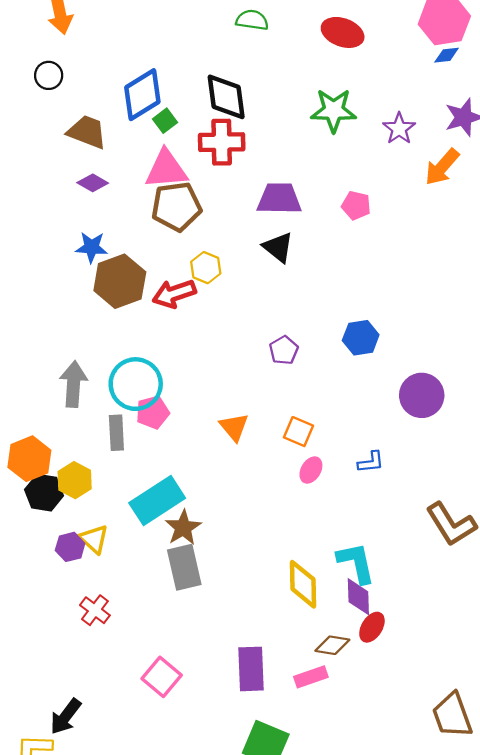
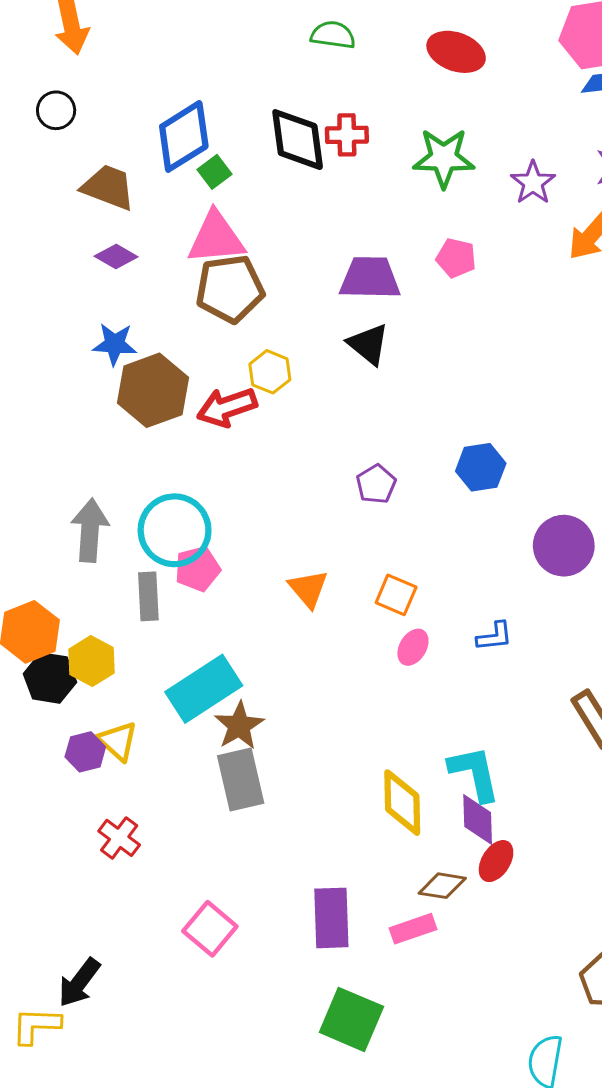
red cross: (222, 142) -> (347, 135), moved, size x0.7
pink pentagon: (356, 205) -> (456, 258), moved

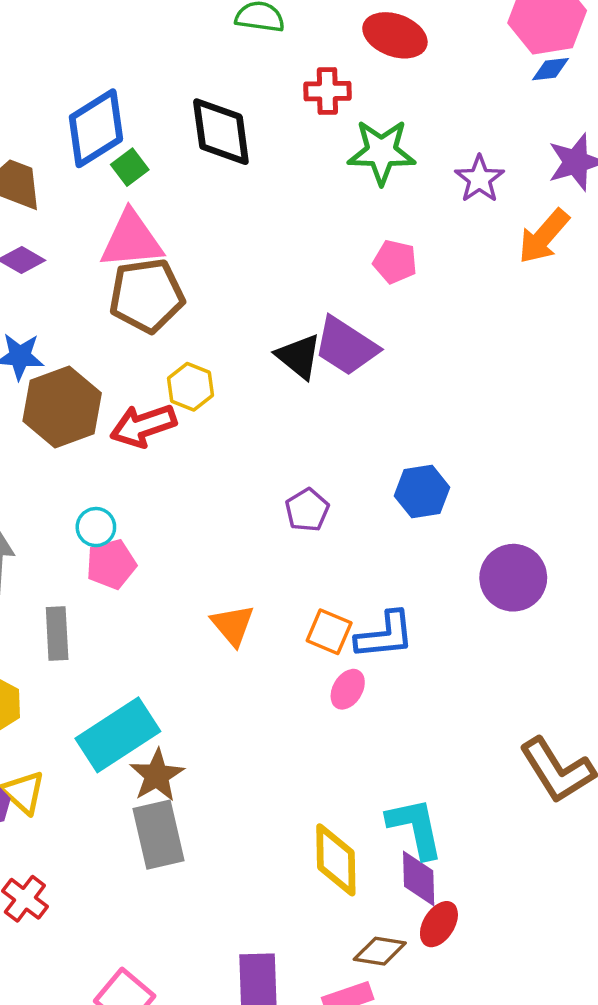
red cross: (347, 135) -> (327, 91), moved
purple trapezoid: (370, 278) -> (346, 346), moved, turned -148
cyan circle: (175, 530) -> (96, 527), moved, size x0.5
pink pentagon: (198, 569) -> (111, 564), moved
blue L-shape: (495, 636) -> (385, 635), moved, size x1.5

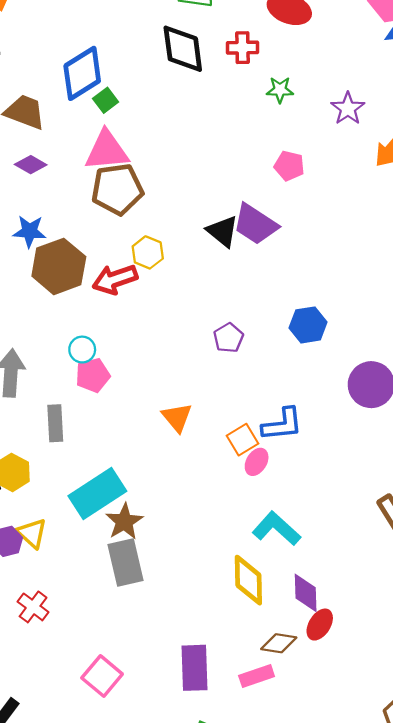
black diamond: (221, 132) -> (183, 49), moved
green star: (381, 152) -> (280, 90), size x0.6
orange square: (329, 632) -> (242, 440), moved, turned 36
cyan L-shape: (415, 828) -> (276, 529), moved, turned -36

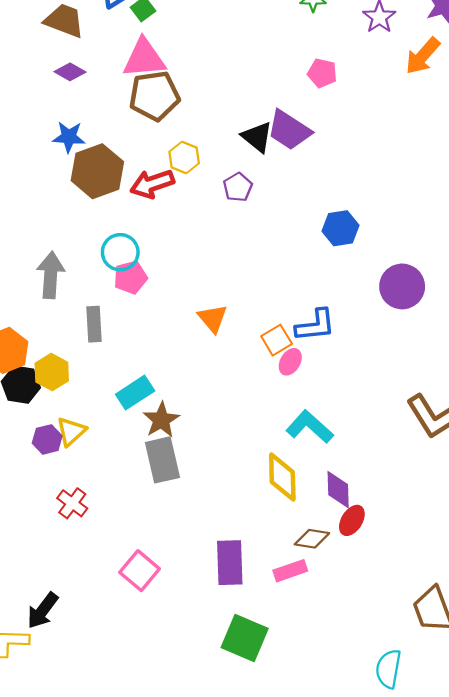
purple pentagon: (228, 338) -> (238, 187), moved
cyan circle: (82, 350) -> (120, 252), size x1.4
cyan rectangle: (97, 493) -> (135, 393), size x0.7
yellow triangle: (32, 533) -> (71, 431), turned 36

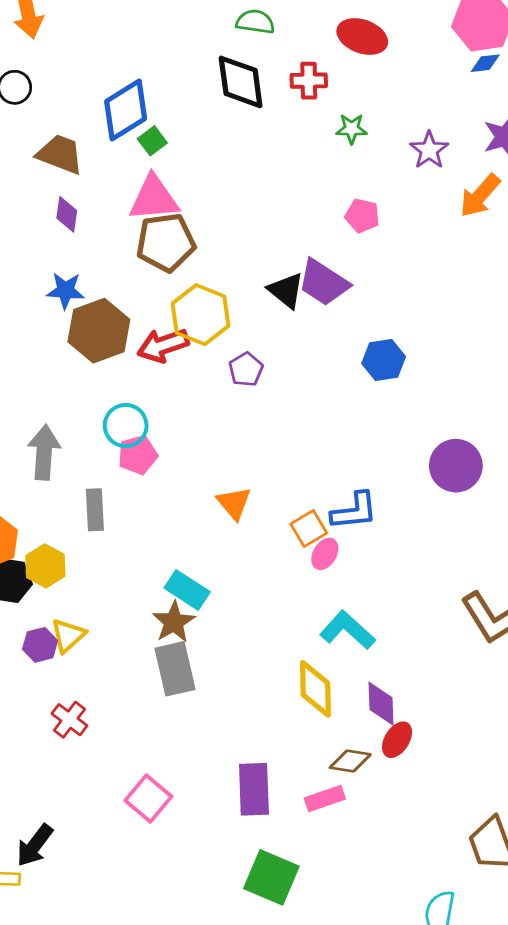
purple diamond: (70, 72) -> (67, 214), turned 68
yellow hexagon: (184, 157) -> (200, 315), size x1.6
purple pentagon: (238, 187) -> (246, 369), moved
blue hexagon: (340, 228) -> (384, 360), moved
cyan rectangle: (135, 393) -> (187, 590), moved, turned 66

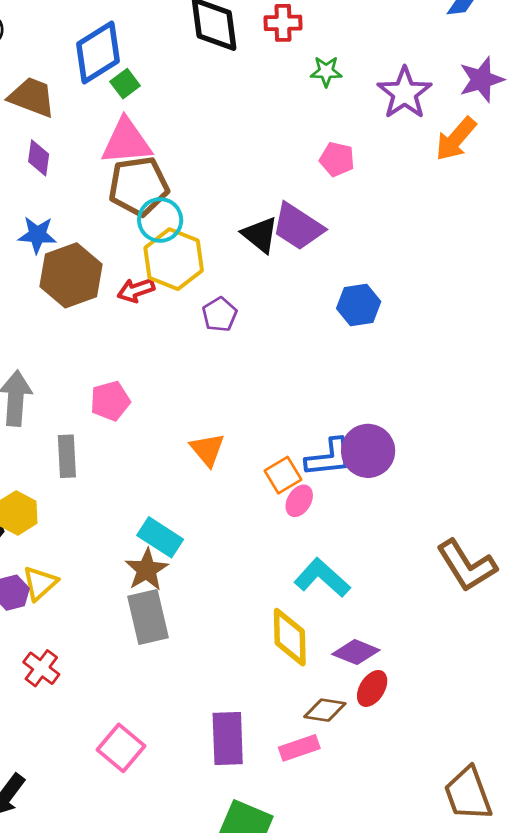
purple star: (429, 150) -> (405, 93), size x1.4
red arrow: (163, 345) -> (136, 290), size x0.7
cyan circle: (126, 426) -> (160, 220), moved
purple circle: (456, 466) -> (368, 451), moved
purple diamond: (381, 704) -> (356, 652), turned -66

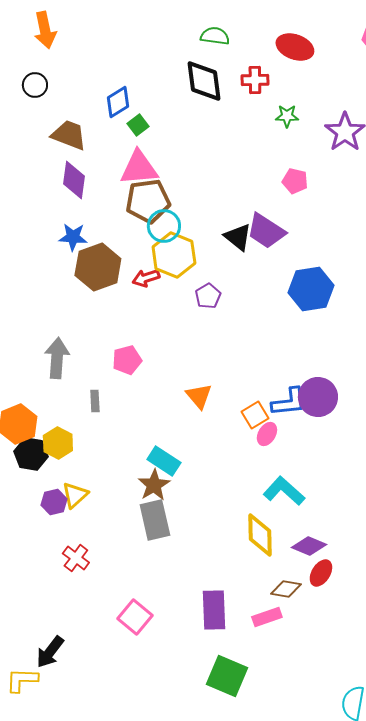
blue diamond: (98, 53) -> (118, 102), size x0.7
purple diamond: (39, 158) -> (74, 180), size x1.4
blue hexagon: (359, 305) -> (311, 289), size x1.4
gray rectangle: (67, 456) -> (95, 401), size x0.7

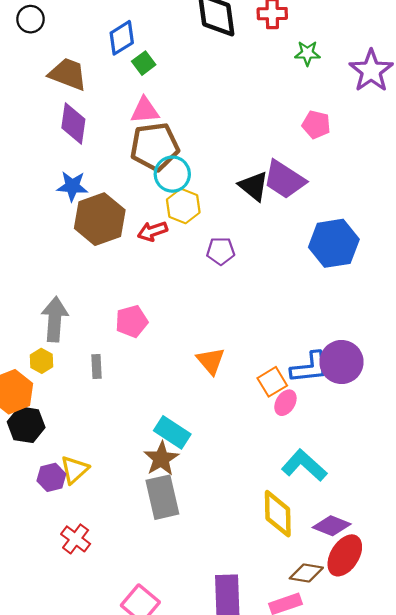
pink triangle: (139, 168) -> (145, 110), size x0.7
yellow hexagon: (174, 255) -> (183, 206), size x0.7
purple pentagon: (208, 296) -> (221, 251), turned 30
yellow hexagon: (58, 443) -> (41, 361), moved, size x0.7
red ellipse: (321, 573) -> (345, 555), size x1.4

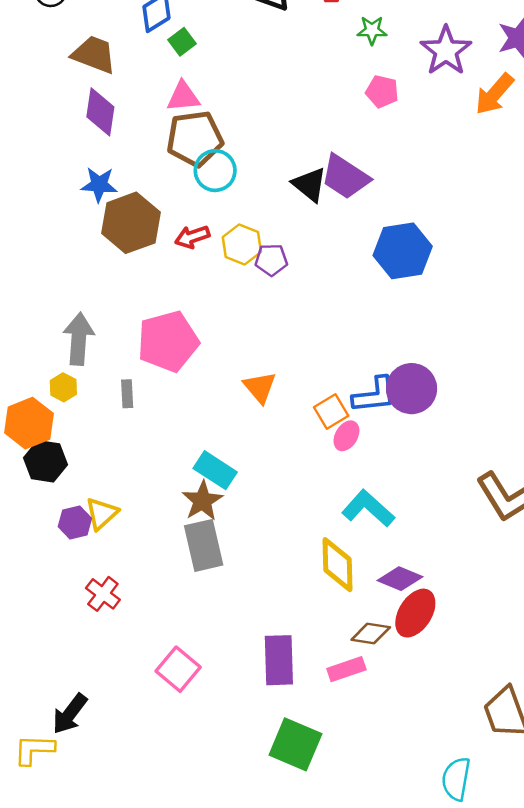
pink pentagon: (316, 125) -> (382, 91), moved
yellow hexagon: (183, 206) -> (242, 245), moved
pink pentagon: (132, 321) -> (168, 341), size x1.6

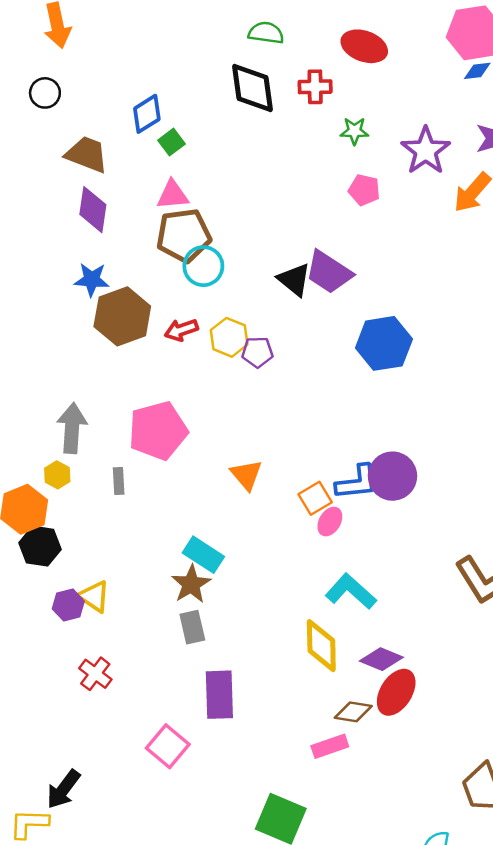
yellow triangle: (102, 514) -> (94, 596), turned -44
gray rectangle: (204, 545) -> (192, 627), size x0.7
purple rectangle: (279, 660) -> (219, 695), moved

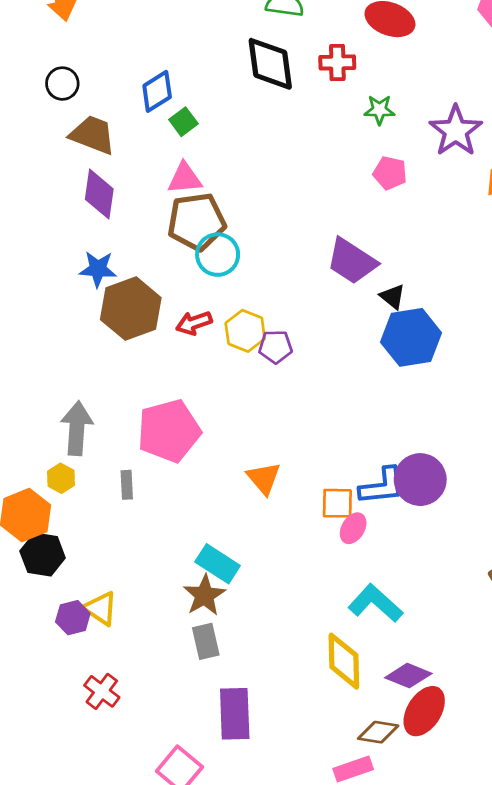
black circle: (45, 93) -> (62, 84), moved
black triangle: (294, 280) -> (393, 297), moved, size x0.7
orange square: (315, 498) -> (337, 503), turned 32

